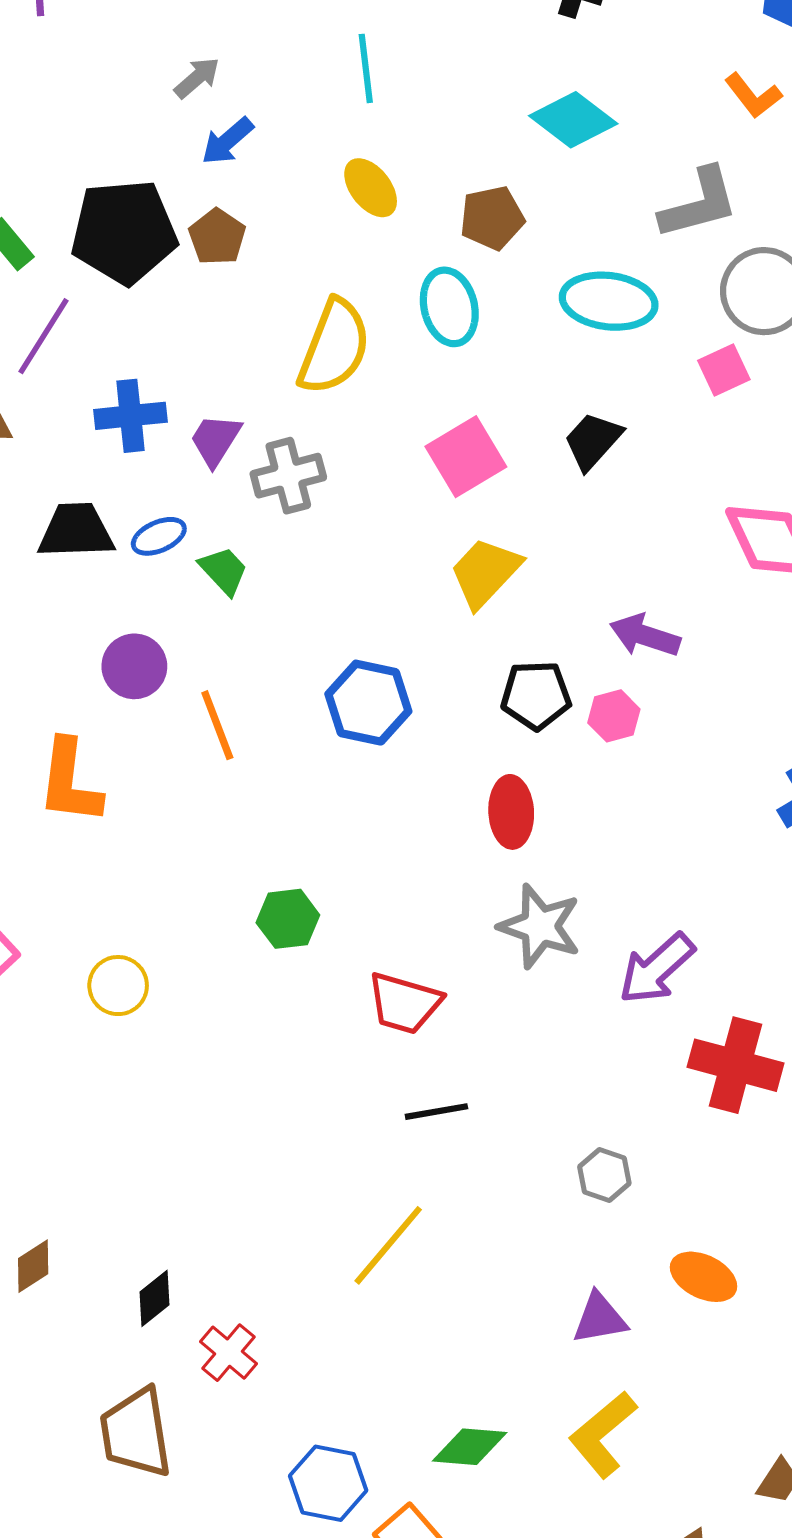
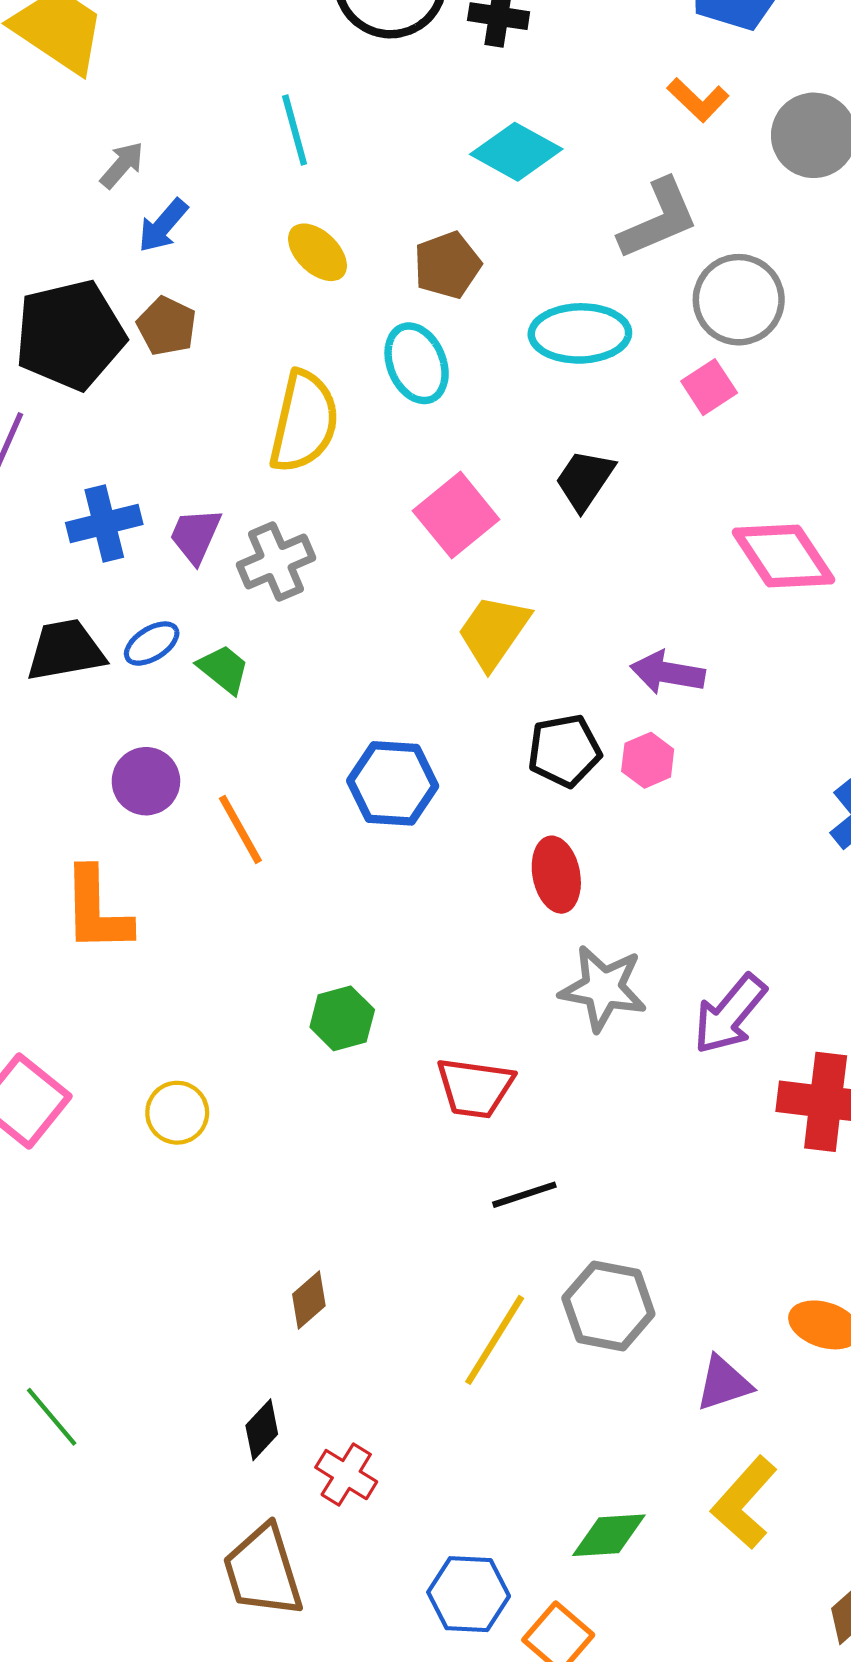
gray hexagon: (604, 1175) -> (608, 1306), moved, size x1.6
brown diamond: (33, 1266) -> (309, 1300), moved

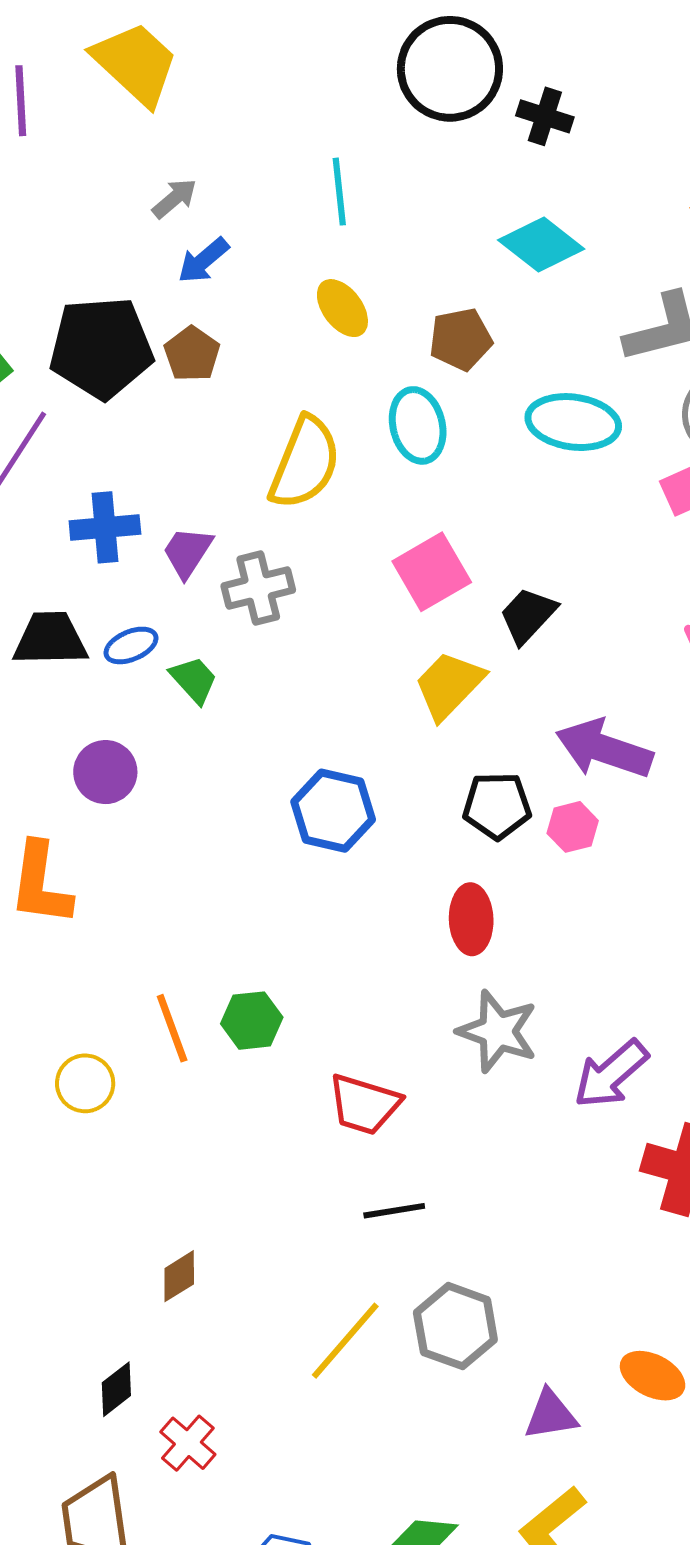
black trapezoid: (585, 480) -> (528, 615), moved
purple arrow: (668, 673) -> (604, 749), size x1.4
orange line: (240, 829) -> (172, 1028), moved

